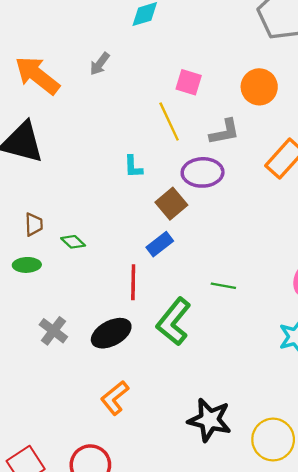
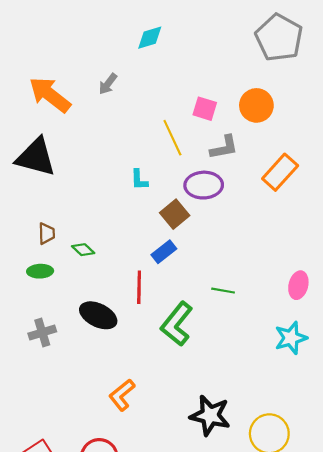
pink square: (189, 82) -> (205, 109), moved
gray cross: (53, 331) -> (42, 333), moved, turned 36
black ellipse: (111, 333) -> (98, 315), moved, turned 54

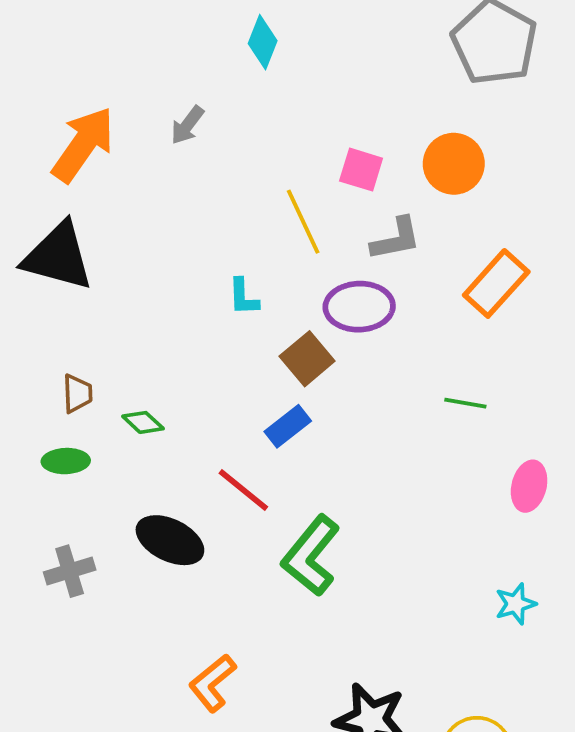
cyan diamond: (150, 38) -> (263, 42), turned -52
orange arrow: (50, 95) -> (83, 144), turned 87
red line: (139, 287) -> (243, 490), turned -52
green line: (223, 291) -> (465, 403), moved
cyan star: (291, 338) -> (516, 604), moved, size x0.7

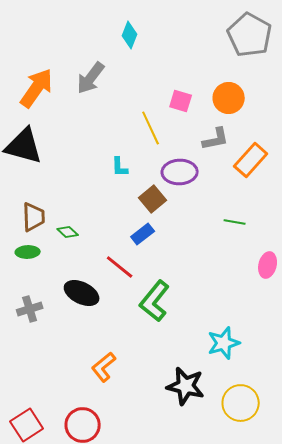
gray arrow: (187, 125) -> (91, 78), size x1.6
gray L-shape: (396, 239) -> (216, 139), moved
brown trapezoid: (77, 393) -> (34, 217), size x1.4
cyan star: (516, 604) -> (224, 343), moved, size x1.5

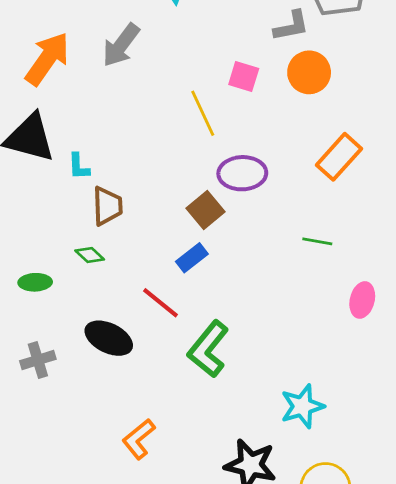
gray L-shape: (216, 139) -> (291, 26), moved
cyan L-shape: (120, 167) -> (79, 166), moved
brown trapezoid: (34, 217) -> (107, 206), moved

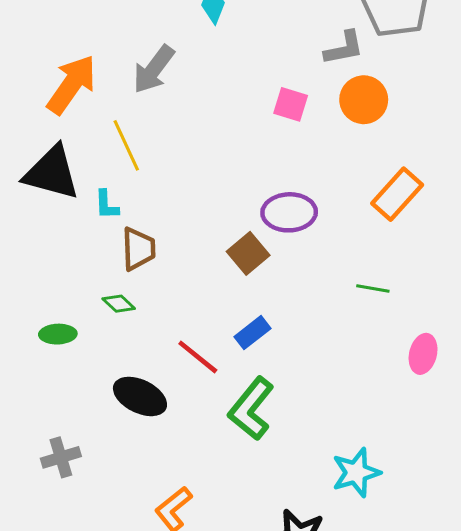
yellow line: (203, 113) -> (126, 145), moved
blue rectangle: (192, 258) -> (253, 333), moved
gray cross: (38, 360) -> (61, 457), moved

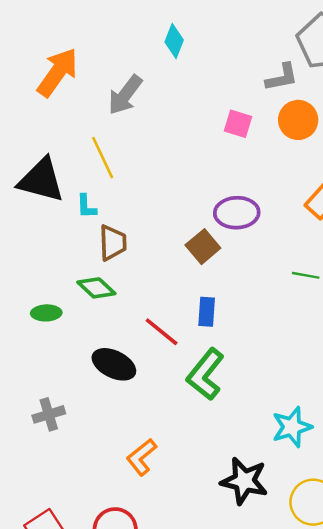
orange arrow: (72, 85) -> (58, 72), moved
green diamond: (119, 304) -> (96, 288), size x1.4
blue rectangle: (253, 333) -> (207, 312), turned -48

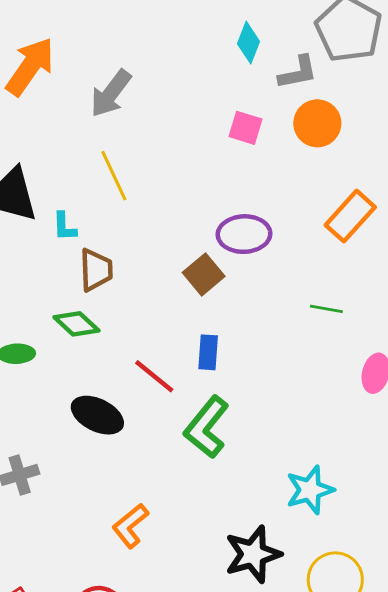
cyan diamond: (174, 41) -> (249, 43), moved
yellow line: (103, 158) -> (114, 176), moved
black star: (244, 481) -> (253, 554), turned -30

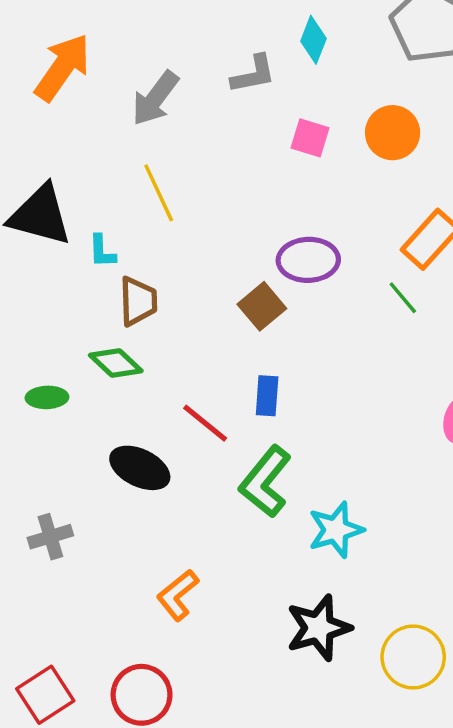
gray L-shape: (298, 72) -> (253, 74), moved
green line: (326, 309) -> (403, 298), moved, turned 40
cyan star: (310, 490) -> (336, 530), moved

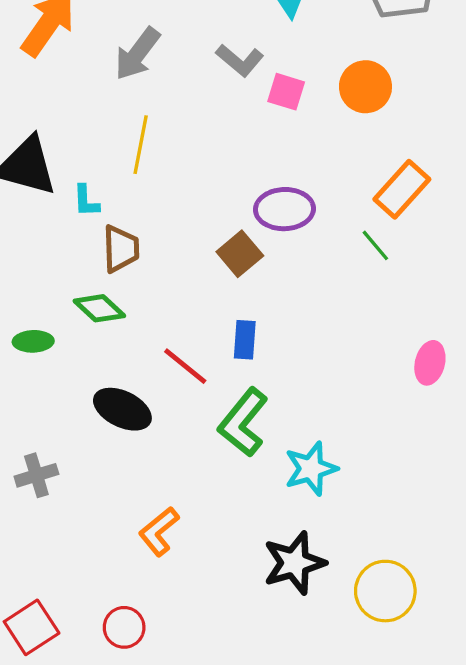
gray L-shape: (253, 74) -> (240, 60), moved, turned 51
yellow line: (159, 193) -> (141, 145), turned 36
red circle: (142, 695) -> (124, 627), size x0.7

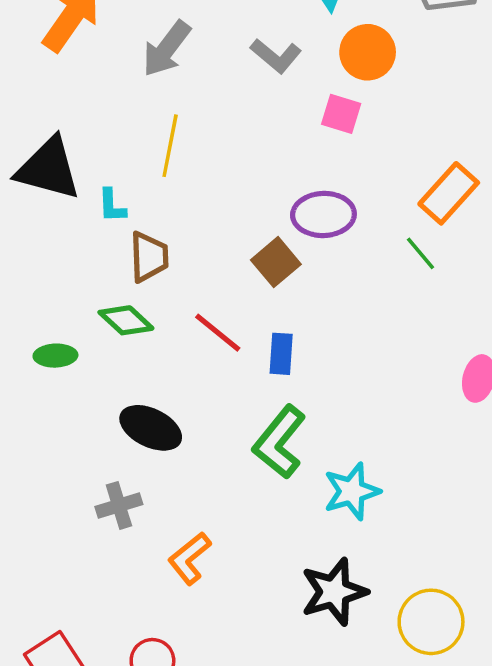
orange circle: (365, 87) -> (368, 52), moved
pink square: (286, 92) -> (341, 114), moved
red line: (185, 366) -> (218, 333), moved
gray cross: (36, 475) -> (119, 505), moved

